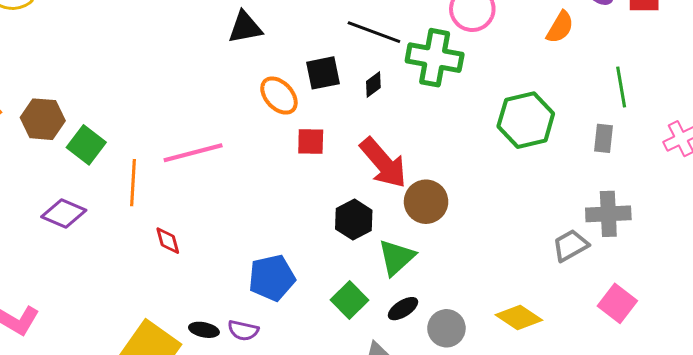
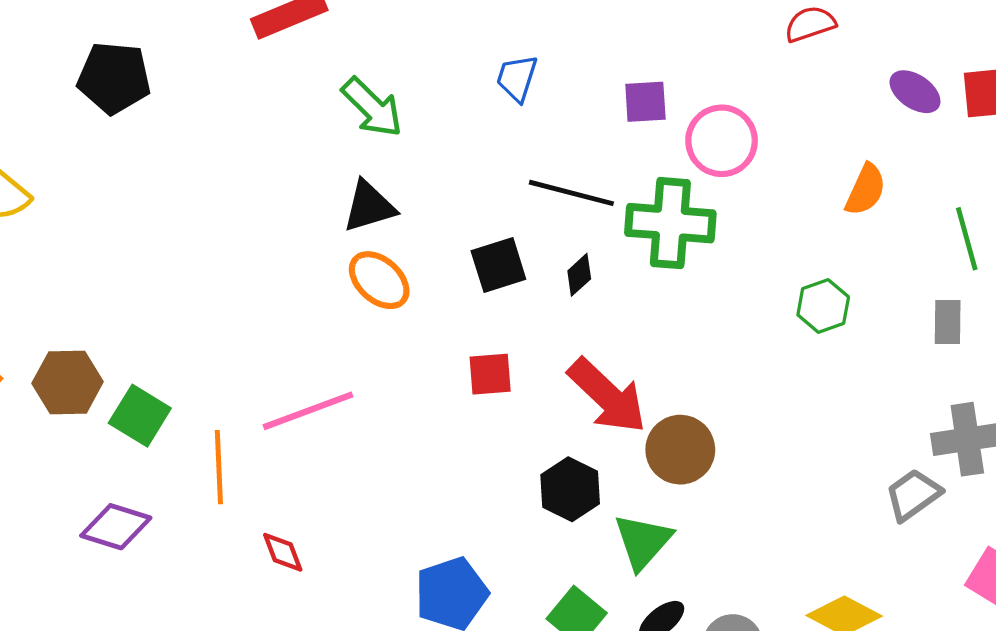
orange semicircle: (560, 27) -> (866, 190), moved
orange ellipse: (279, 96) -> (379, 280), moved
green hexagon: (526, 120) -> (823, 306), size x0.6

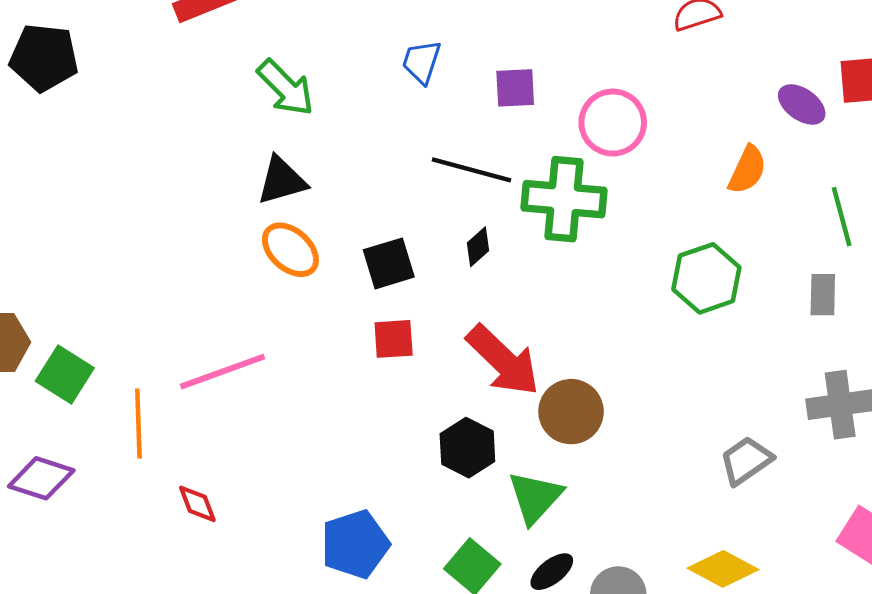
purple ellipse: (915, 92) -> (802, 104), moved
purple square: (645, 102) -> (515, 88), moved
black square: (498, 265) -> (389, 263), moved
green hexagon: (823, 306) -> (706, 278), size x1.4
gray trapezoid: (913, 495) -> (746, 461), moved

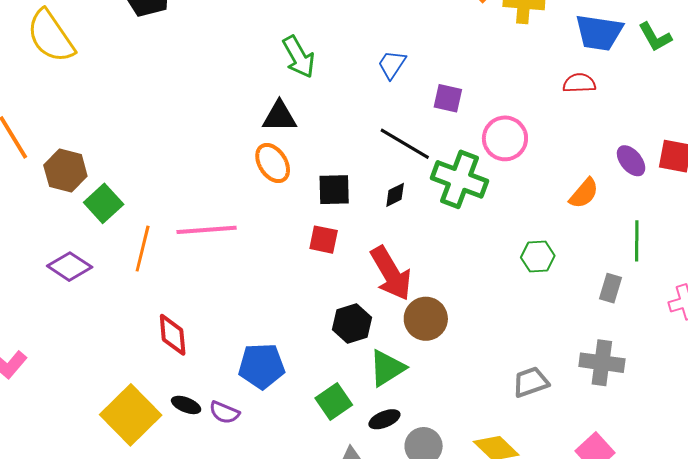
green hexagon: (706, 278) -> (538, 257), size x0.7
red diamond: (197, 504) -> (173, 335), moved, size x1.4

